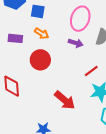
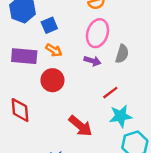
blue square: (38, 11) -> (49, 25), turned -32
purple rectangle: (15, 38) -> (24, 56), size x1.5

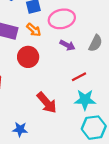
pink ellipse: (97, 33) -> (62, 19), moved, turned 50

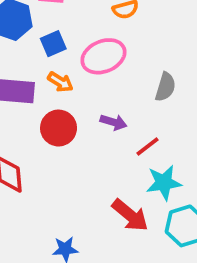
purple arrow: (67, 45) -> (113, 122), moved
red arrow: (47, 103) -> (130, 215), moved

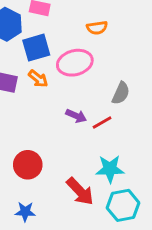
blue square: (53, 44) -> (36, 48), size x1.4
red circle: (59, 128) -> (28, 165), moved
red line: (148, 147) -> (102, 123), moved

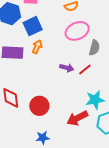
pink ellipse: (75, 63) -> (77, 31), moved
orange arrow: (38, 79) -> (37, 47), turned -96
red arrow: (80, 191) -> (77, 118), turned 115

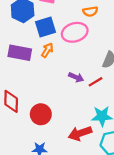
pink ellipse: (77, 31) -> (75, 32), moved

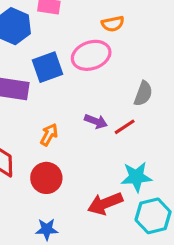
blue square: (46, 27) -> (47, 67), moved
orange arrow: (47, 50) -> (49, 135), moved

